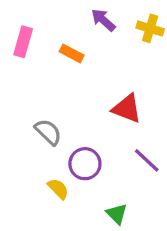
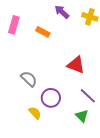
green triangle: (117, 214) -> (82, 116), moved

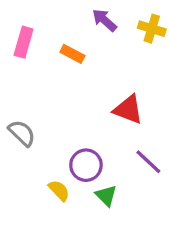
gray semicircle: (29, 79) -> (22, 133), moved
green triangle: (82, 116) -> (106, 196), moved

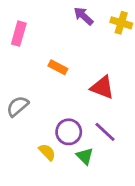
orange rectangle: (72, 54) -> (58, 67), moved
gray semicircle: (22, 133) -> (18, 106), turned -85
purple line: (148, 162) -> (105, 132), moved

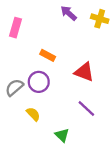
purple circle: (69, 132) -> (39, 82), moved
yellow semicircle: (47, 152) -> (33, 114), moved
green triangle: (85, 156) -> (62, 135), moved

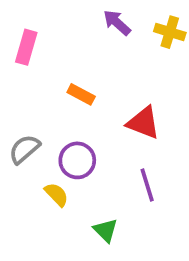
purple circle: (39, 82) -> (77, 160), moved
purple line: (86, 108) -> (147, 185), turned 30

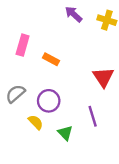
pink rectangle: (26, 47) -> (23, 45), moved
red triangle: (143, 123) -> (103, 77), moved, turned 35
green triangle: (106, 230) -> (65, 133), moved

